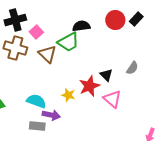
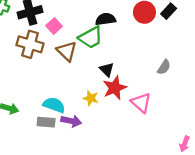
black triangle: (106, 75) -> (107, 69), moved
gray rectangle: (37, 126) -> (46, 122), moved

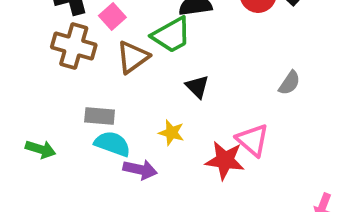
brown triangle: (67, 51) -> (133, 57), turned 40
red star: (115, 88) -> (225, 160), moved, turned 30
gray rectangle: (46, 122) -> (100, 116), moved

